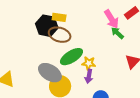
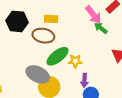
yellow rectangle: (59, 17) -> (51, 19), moved
black hexagon: (47, 26) -> (17, 21), moved
purple arrow: (89, 76) -> (84, 80), moved

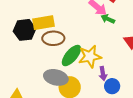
yellow rectangle: (51, 19) -> (44, 23), moved, size x1.5
yellow star: (75, 61) -> (90, 56), size x1.6

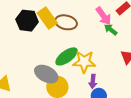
yellow rectangle: (44, 23) -> (47, 18), turned 50
brown ellipse: (53, 38) -> (66, 22), moved

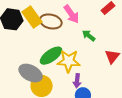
pink arrow: (104, 16) -> (71, 14), moved
green arrow: (111, 30) -> (89, 36), moved

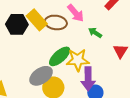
gray ellipse: (31, 73) -> (41, 76), turned -55
purple arrow: (77, 81) -> (88, 79), size x1.6

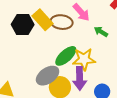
purple arrow: (88, 79) -> (80, 78), moved

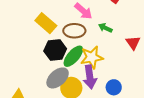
brown ellipse: (62, 22) -> (74, 31), moved
black hexagon: (23, 24) -> (55, 50), moved

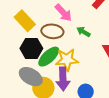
gray ellipse: (58, 78) -> (31, 77), turned 65

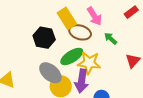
yellow rectangle: (25, 21) -> (67, 18), moved
black hexagon: (31, 48) -> (44, 38), moved

